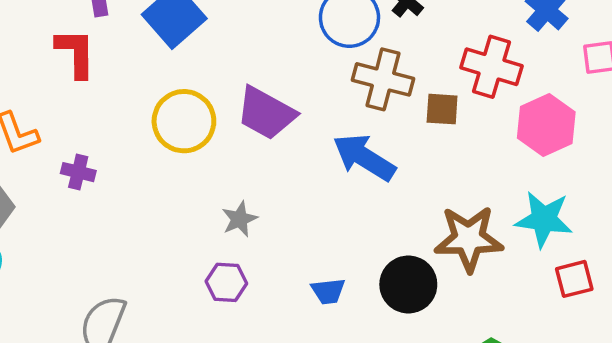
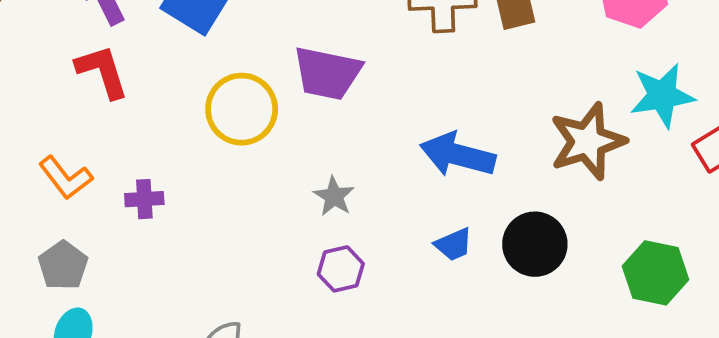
blue arrow: (364, 157) -> (458, 155), moved
black circle: (408, 284) -> (535, 244), moved

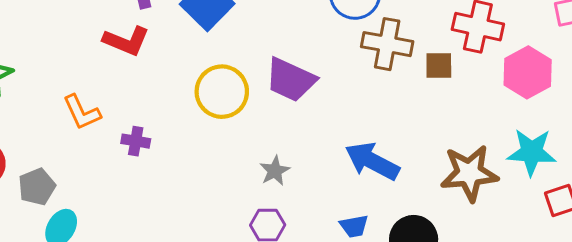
red L-shape: (102, 72) -> (126, 41), turned 117
gray pentagon: (63, 265) -> (37, 187), moved

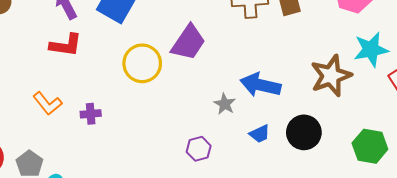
purple trapezoid: (291, 80) -> (188, 42), turned -66
gray star: (275, 171) -> (225, 104), moved

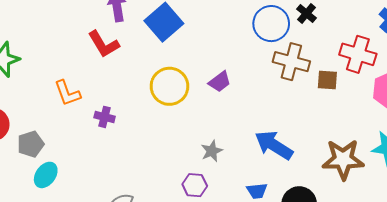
purple trapezoid: (188, 42) -> (220, 82), size x0.6
red L-shape: (66, 45) -> (104, 44), turned 32
gray star: (225, 104) -> (212, 151), moved

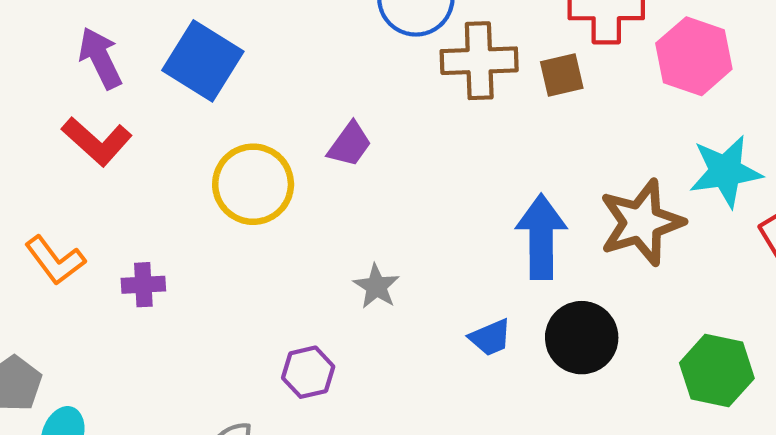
blue arrow: (274, 145) -> (541, 237), moved, turned 75
purple hexagon: (195, 185) -> (308, 372), moved

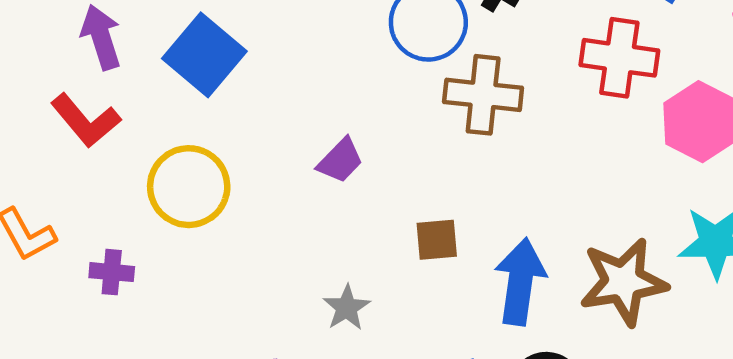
brown square: (562, 75) -> (437, 240), moved
yellow circle: (253, 184) -> (189, 187), moved

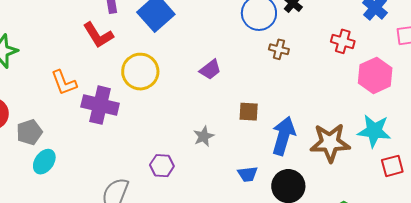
red cross: (619, 58) -> (343, 41), size x0.7
brown cross: (483, 95) -> (279, 49), size x0.6
purple cross: (112, 272) -> (100, 105), size x1.8

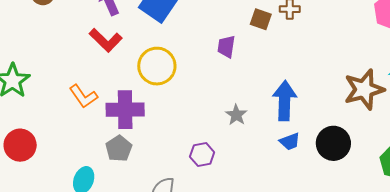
purple trapezoid: (210, 70) -> (226, 47), turned 150
brown square: (249, 112) -> (261, 19), moved, turned 30
gray pentagon: (29, 132) -> (119, 149), moved
blue arrow: (284, 136) -> (285, 101), moved

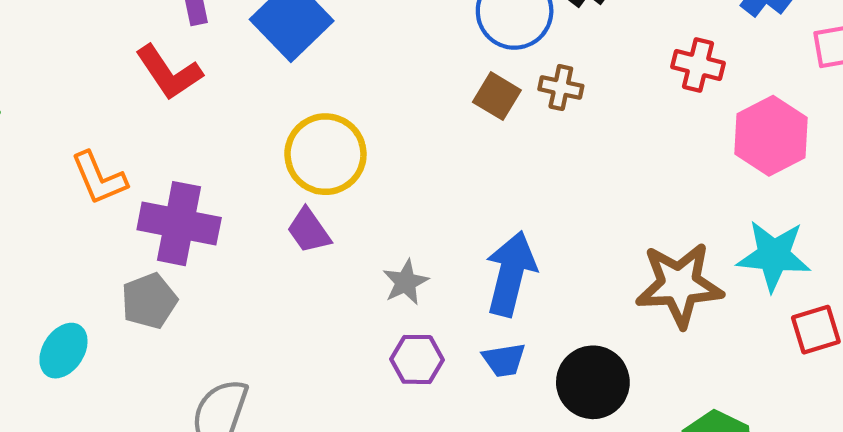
purple trapezoid: (226, 47) -> (309, 231), moved, turned -55
yellow circle: (157, 66) -> (325, 154), moved
purple hexagon: (202, 155) -> (417, 359), moved

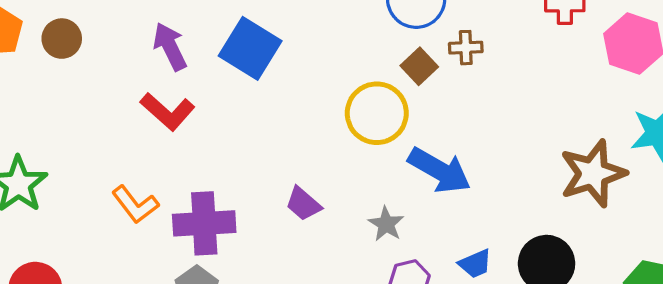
brown square: (497, 96) -> (419, 66), turned 30
yellow circle: (325, 154) -> (377, 113), moved
blue arrow: (511, 274) -> (439, 170), moved, turned 120

